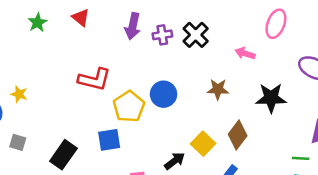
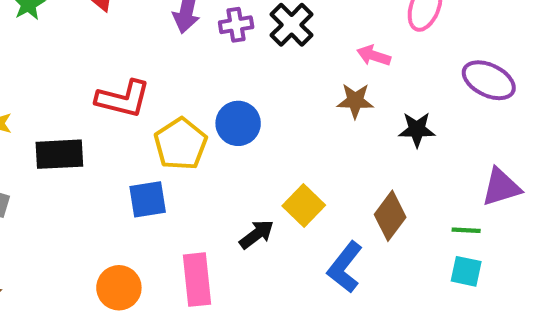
brown star: (218, 89) -> (355, 101), moved
black star: (271, 98) -> (417, 130), size x0.7
brown diamond: (238, 135) -> (390, 216), moved
black rectangle: (63, 155) -> (59, 154), moved, turned 52

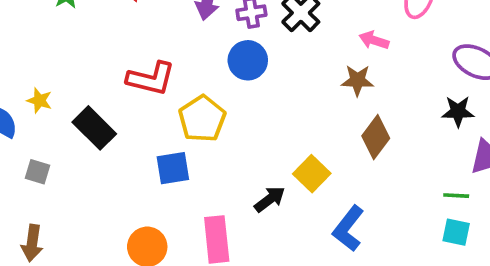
blue circle: (238, 123) -> (248, 60), moved
black star: (417, 130) -> (458, 111), moved
black rectangle: (59, 154) -> (94, 128), turned 48
brown diamond: (390, 216) -> (376, 137), moved

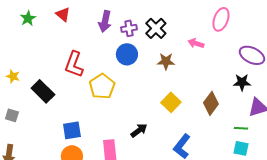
red L-shape: (151, 79) -> (74, 64), turned 96
brown star: (357, 80) -> (166, 61), moved
brown diamond: (376, 137) -> (211, 103), moved
blue square: (173, 168) -> (72, 130), moved
yellow square: (312, 174) -> (171, 102), moved

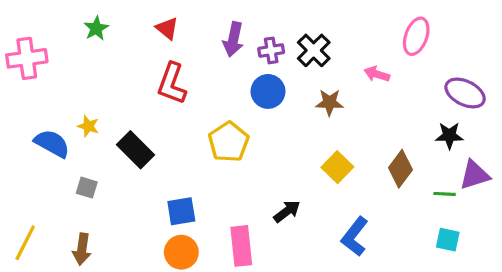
green star: (28, 18) -> (96, 28), moved
red L-shape: (74, 64) -> (172, 84), moved
green line: (241, 128) -> (445, 194), moved

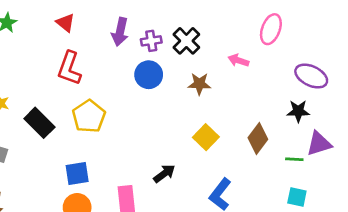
yellow pentagon: (229, 142) -> (89, 116), moved

